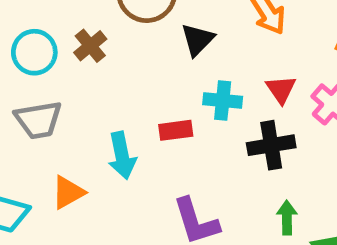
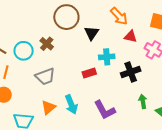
red triangle: (281, 89) -> (131, 37), moved, turned -32
gray trapezoid: (38, 120) -> (45, 76), moved
cyan arrow: (122, 156) -> (71, 104), moved

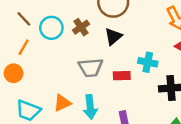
black triangle: (92, 33) -> (113, 37), moved
gray trapezoid: (45, 76) -> (91, 68), moved

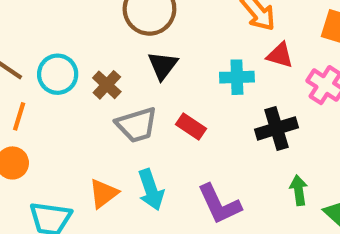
brown cross: (81, 27) -> (107, 85), moved
cyan cross: (148, 62) -> (237, 77), moved
red rectangle: (122, 76) -> (191, 126), turned 49

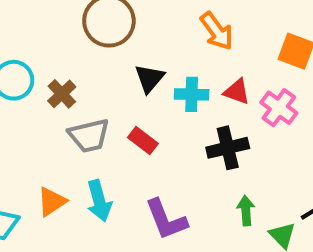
red triangle: (280, 55) -> (237, 92), moved
black triangle: (163, 65) -> (149, 78), moved

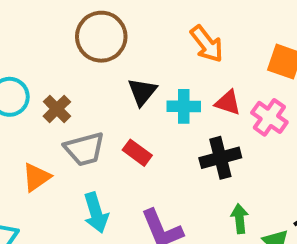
orange triangle: (52, 202) -> (36, 177), moved

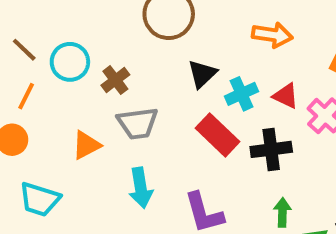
orange arrow: (207, 44) -> (272, 35), turned -51
cyan cross: (184, 106) -> (242, 94), turned -32
red rectangle: (137, 153) -> (218, 135), moved, size x1.5

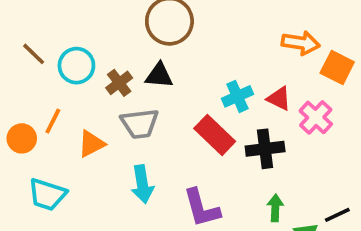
orange arrow: (272, 35) -> (301, 43), moved
black triangle: (202, 74) -> (159, 75), moved, turned 48
orange line: (26, 96) -> (53, 121), moved

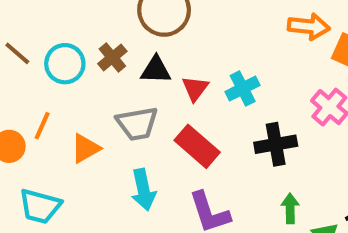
brown cross: (119, 83) -> (112, 57), moved
red triangle: (279, 99) -> (195, 88), moved, turned 44
red rectangle: (215, 135) -> (197, 146), moved

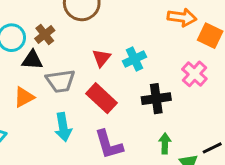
black triangle: (156, 70) -> (32, 60), moved

